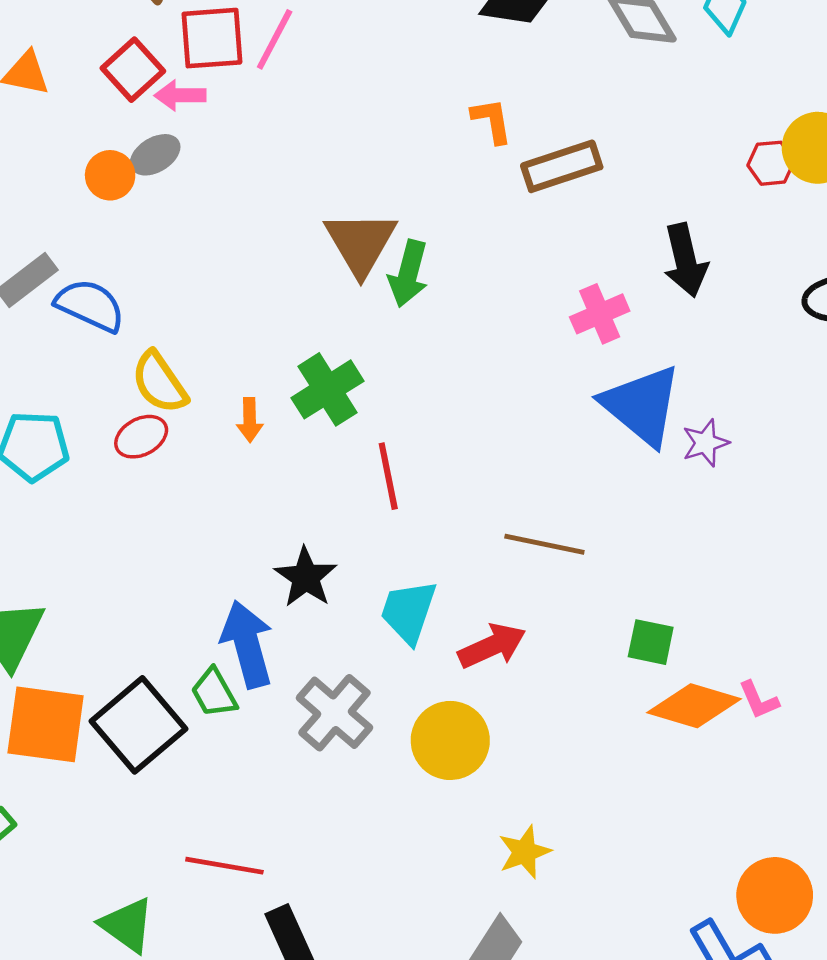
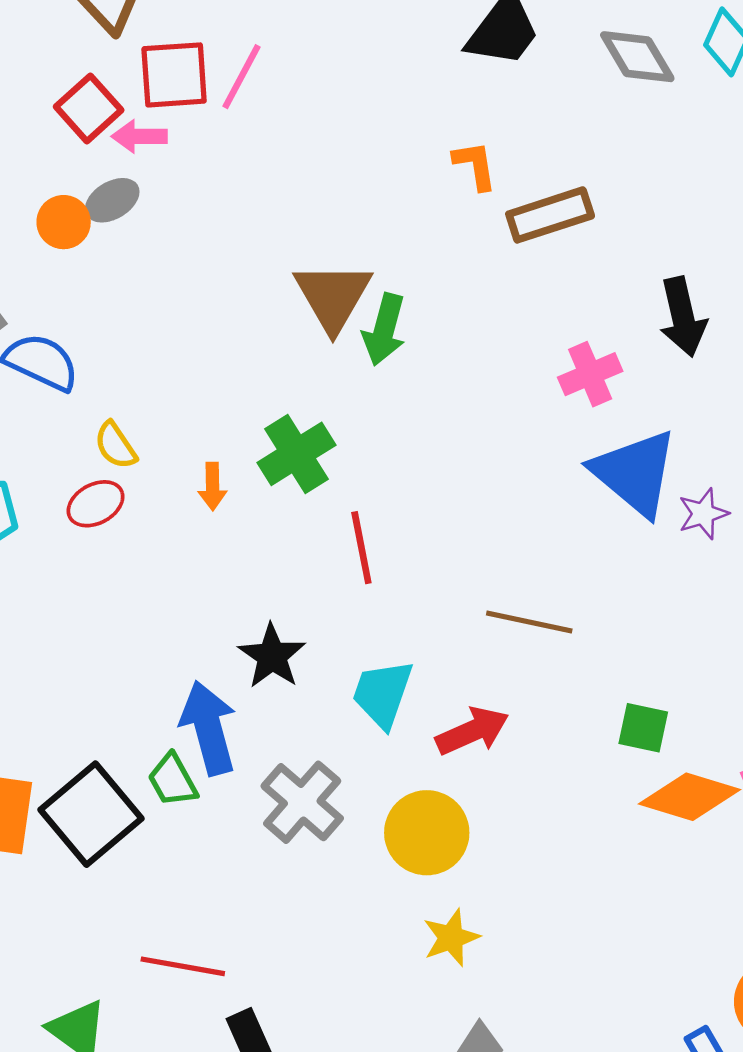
yellow semicircle: (159, 382) -> (115, 445), size x0.7
yellow star: (525, 852) -> (451, 938), moved

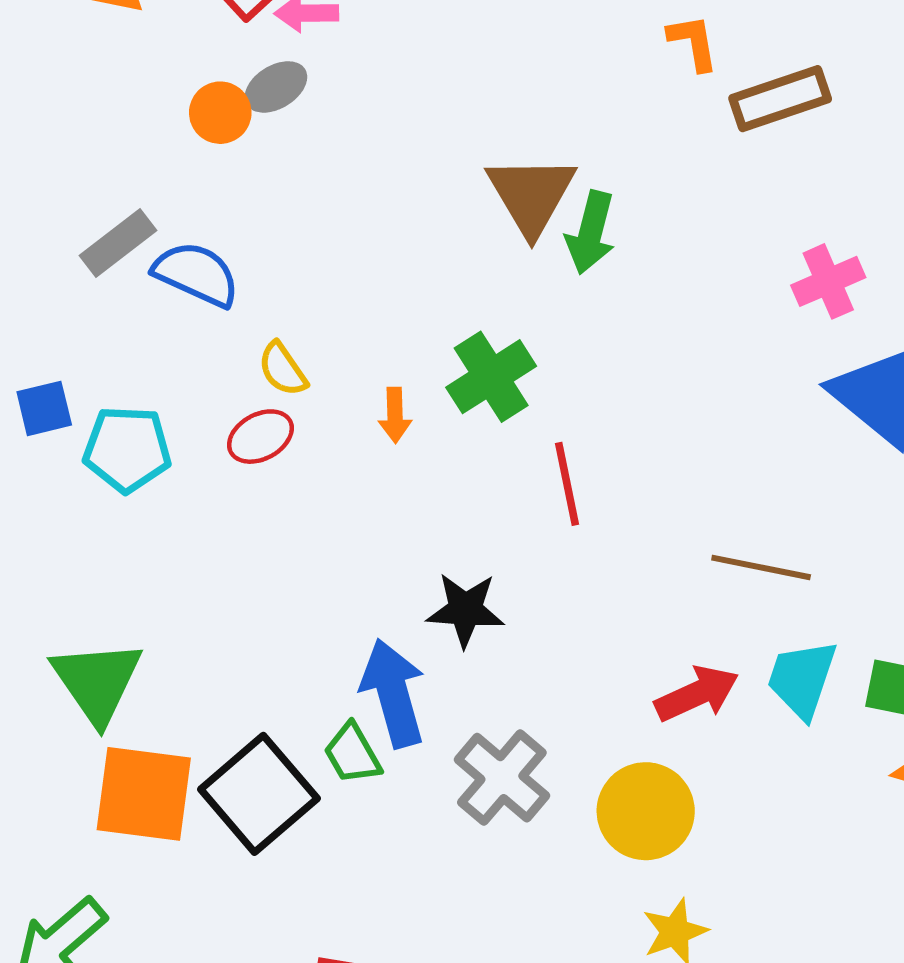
black star: (272, 656) -> (465, 610), turned -30
cyan trapezoid: (383, 694) -> (802, 679), moved

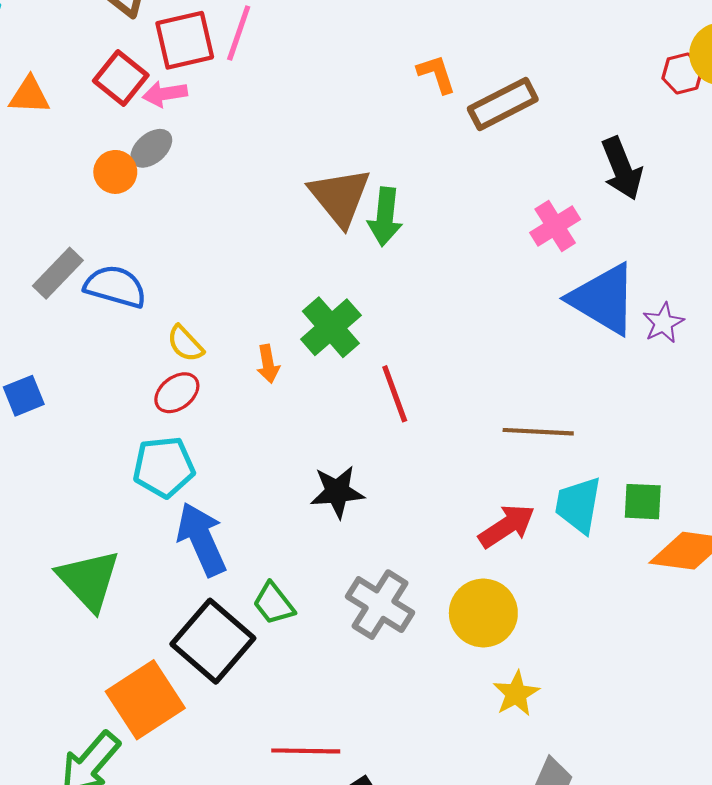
cyan pentagon: (127, 449) -> (164, 467), moved
blue arrow: (393, 693) -> (202, 539), moved
orange square: (144, 794) -> (145, 700), moved, turned -32

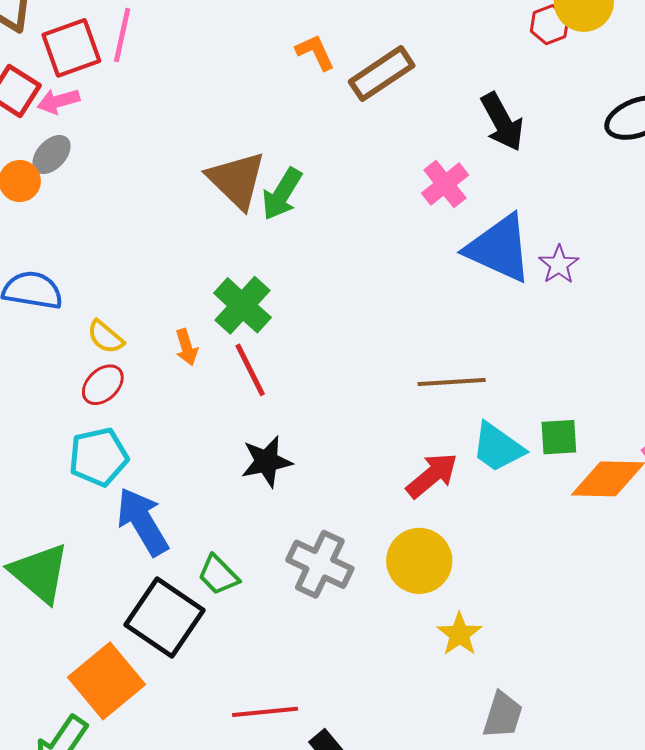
green arrow: (385, 217) -> (282, 194), turned 32
red line: (395, 394) -> (250, 370), moved
cyan trapezoid: (578, 505) -> (498, 447), turned -58

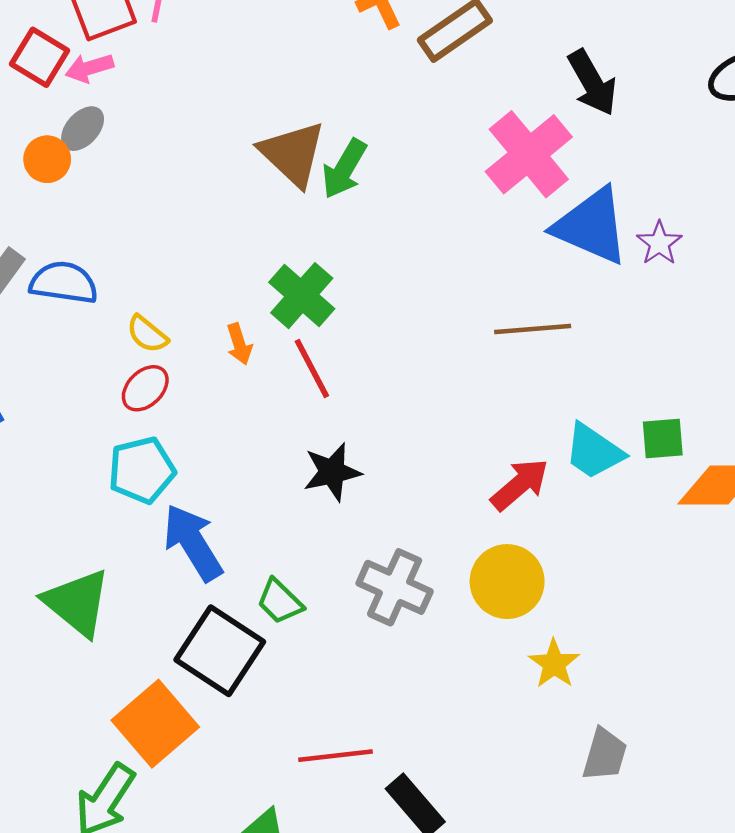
pink cross: (445, 184) -> (529, 154), size x1.6
brown line: (452, 382) -> (533, 329), moved

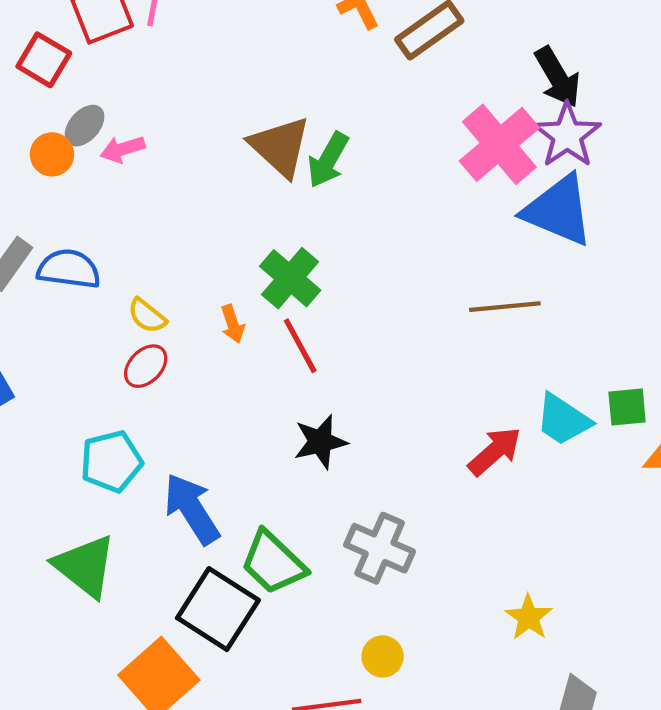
pink arrow: (89, 68) -> (123, 149), moved
purple star: (659, 243) -> (567, 135), moved, size x1.6
cyan pentagon: (142, 470) -> (111, 461), moved
yellow circle: (507, 582) -> (383, 656), moved, size x0.6
green trapezoid: (280, 601) -> (273, 563), size x1.5

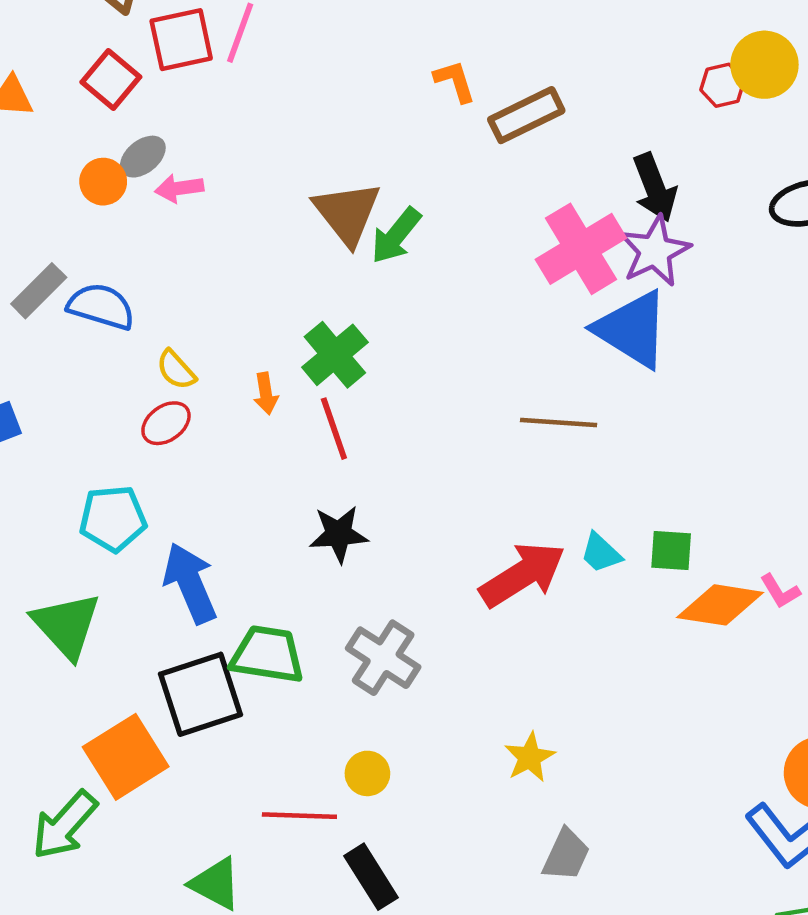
cyan trapezoid: (563, 420) -> (601, 553), size x0.7
red arrow: (495, 451) -> (523, 575), size x1.4
green trapezoid: (273, 563) -> (267, 654), turned 136
black square: (218, 609) -> (200, 694), turned 30

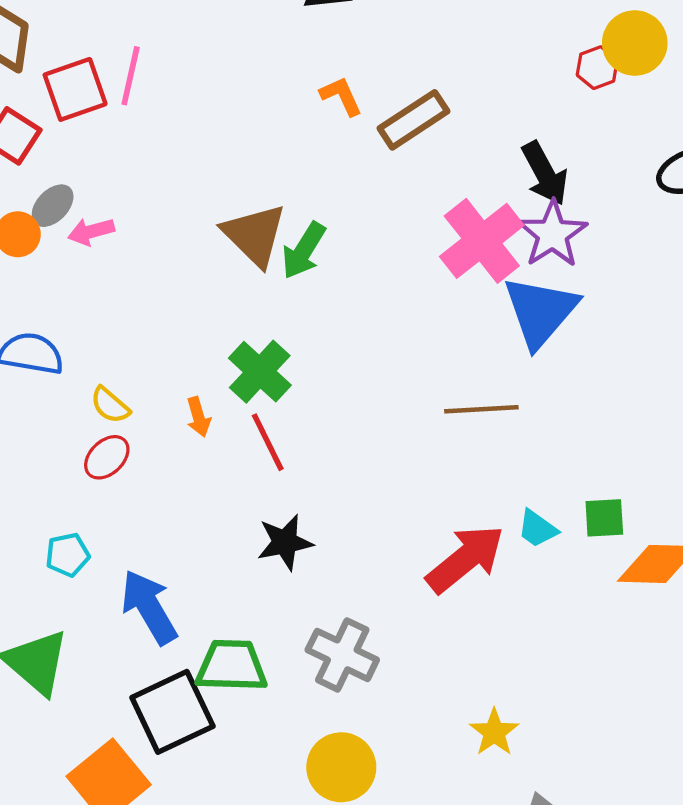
blue triangle: (632, 329) -> (540, 312), turned 46
cyan pentagon: (113, 519) -> (68, 555), size x0.7
yellow circle: (367, 773) -> (341, 767), size x1.6

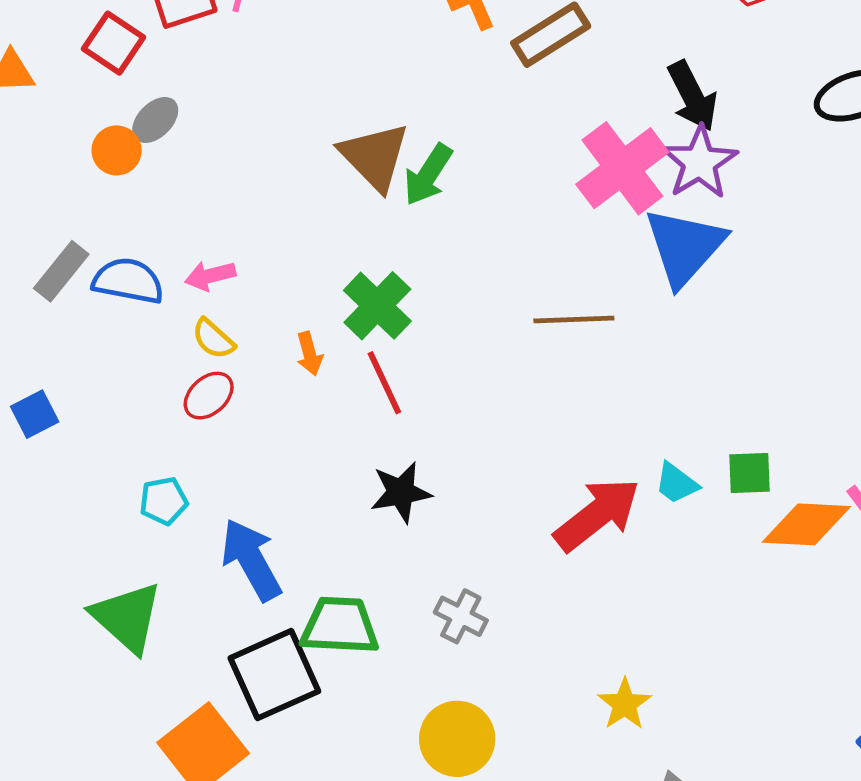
pink arrow: (91, 232) -> (210, 276), moved
brown line: (481, 409) -> (574, 319), moved
gray cross: (342, 655) -> (461, 616), size x0.7

